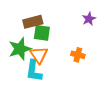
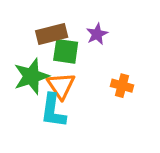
purple star: (89, 19) -> (97, 34), moved

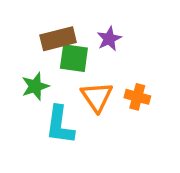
green star: (31, 76) -> (35, 86), size x0.7
orange triangle: (61, 86) -> (97, 97), moved

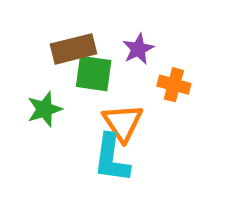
orange cross: (137, 97) -> (174, 85), moved
cyan L-shape: (60, 125) -> (111, 158), moved

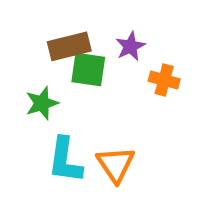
orange triangle: (123, 123) -> (116, 164), moved
cyan L-shape: (111, 158) -> (65, 160), moved

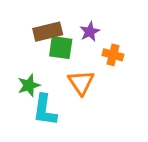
green star: (42, 103) -> (29, 85), moved
orange triangle: (116, 164) -> (81, 82), moved

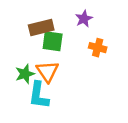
purple star: (90, 32) -> (84, 19), moved
orange triangle: (81, 82) -> (48, 71), moved

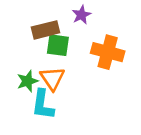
purple star: (84, 19) -> (81, 15), moved
orange cross: (98, 48) -> (108, 52), size x1.6

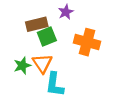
green square: (58, 45) -> (47, 36), turned -30
cyan L-shape: (43, 105) -> (55, 84), moved

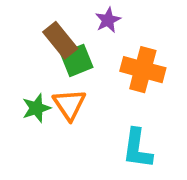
brown rectangle: (37, 24) -> (60, 40), turned 65
cyan L-shape: (55, 84) -> (137, 148), moved

